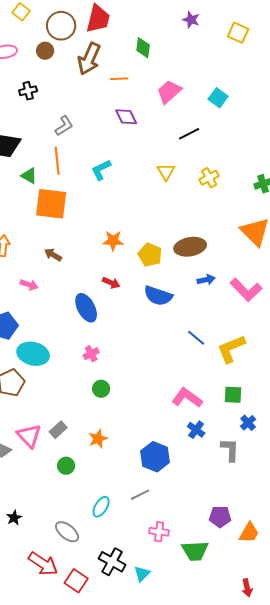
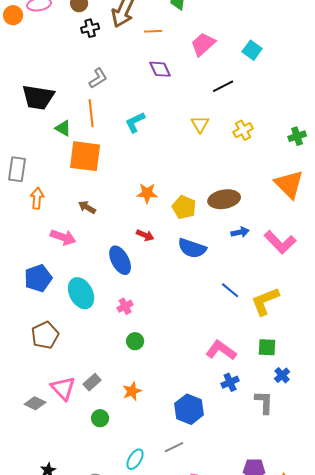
black cross: (28, 91) -> (90, 28), moved
pink arrow: (29, 285) -> (63, 237), size x1.4
cyan ellipse: (33, 354) -> (81, 293), moved, turned 48
blue cross: (196, 430) -> (230, 382), turned 30

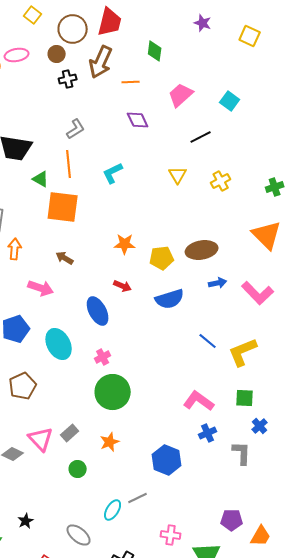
yellow pentagon: (184, 207) -> (162, 258), turned -30
blue semicircle: (192, 248) -> (170, 299), turned -36
green circle: (135, 341) -> (113, 392), size x2.0
gray line: (174, 447) -> (138, 498), moved

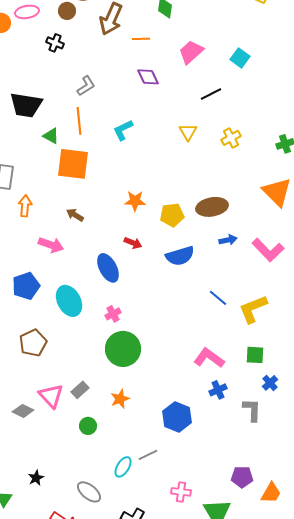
black cross: (68, 79) -> (55, 43), moved, turned 36

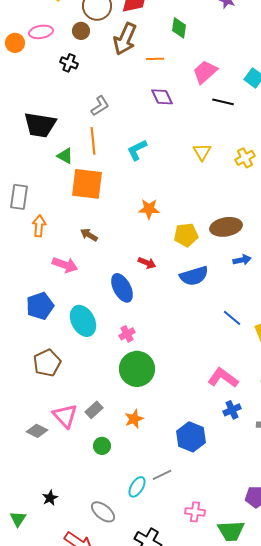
black line: (211, 94) -> (223, 102), moved, turned 40
orange star: (135, 201) -> (149, 209), moved

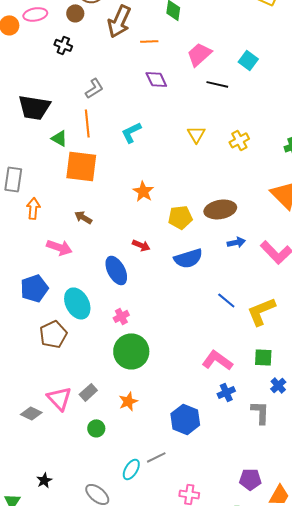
orange star: (149, 209) -> (143, 191), turned 30
brown pentagon: (47, 363) -> (53, 334), moved

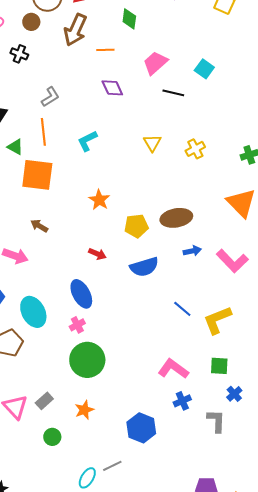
blue ellipse: (116, 270) -> (81, 294), moved

